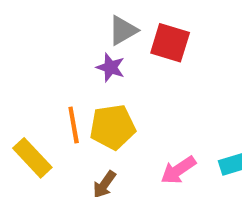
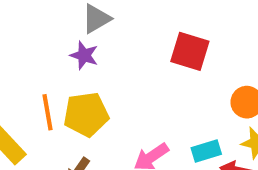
red square: (170, 43) -> (190, 51), moved

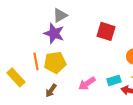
purple star: (84, 55) -> (54, 33), size x1.5

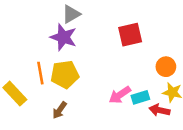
red square: (106, 31) -> (130, 35), turned -30
pink arrow: (87, 83) -> (120, 95), moved

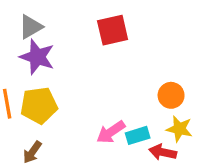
gray triangle: (71, 14) -> (31, 27), moved
red square: (130, 35) -> (113, 30), moved

